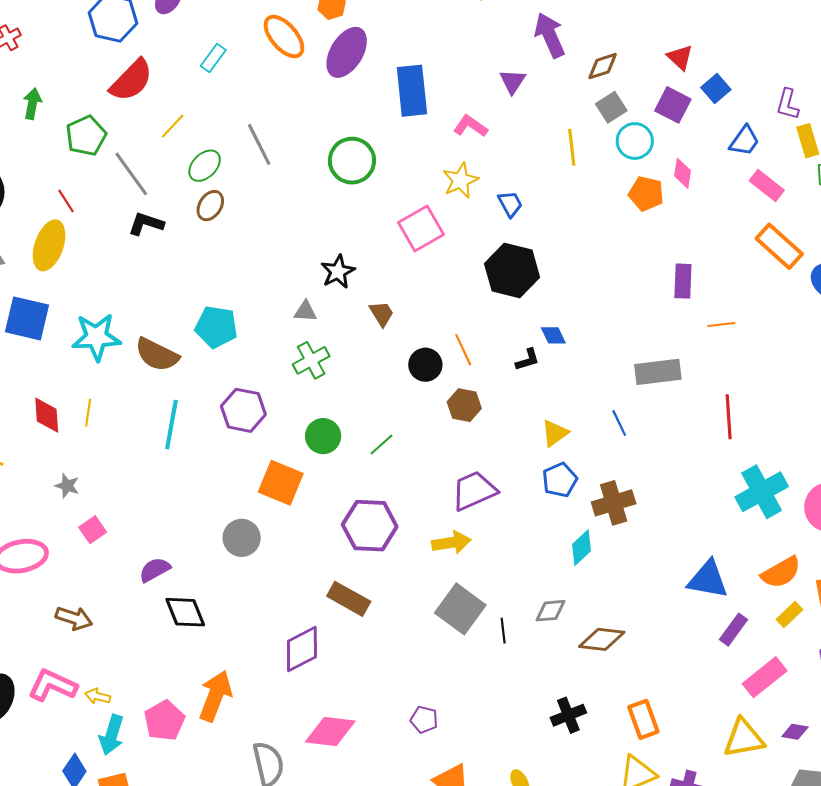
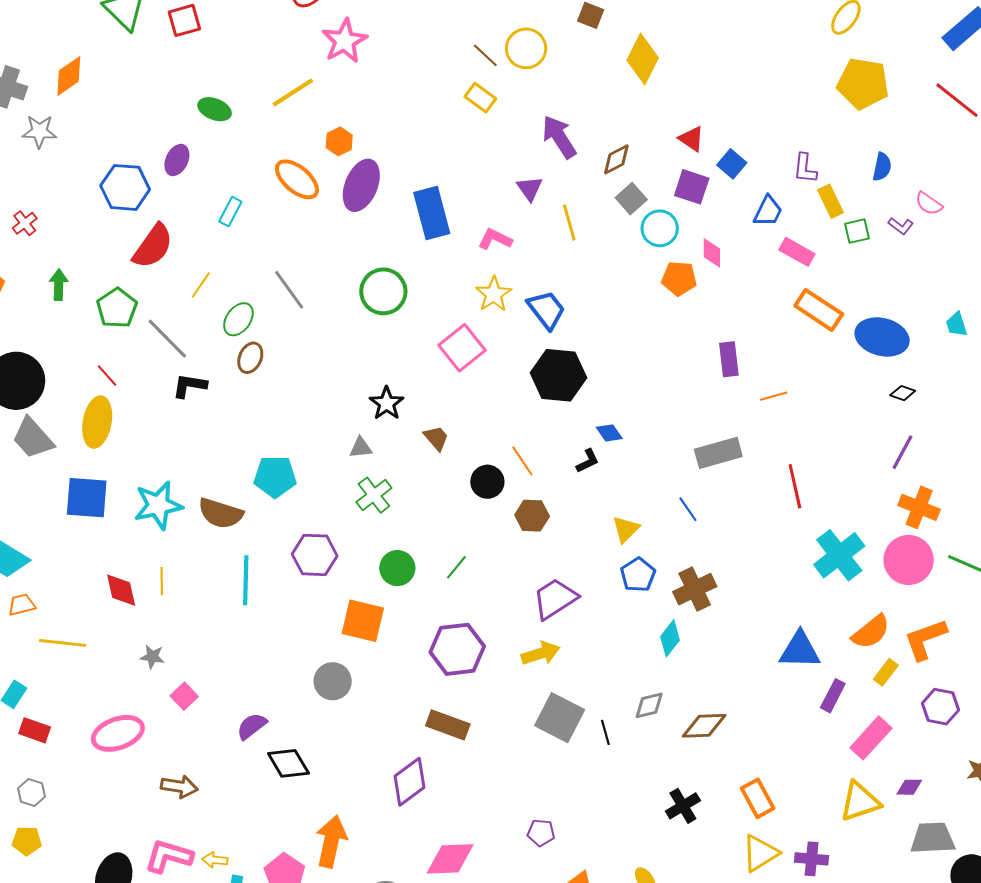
yellow line: (572, 147) -> (569, 223), moved
blue trapezoid: (510, 204) -> (546, 310), size x1.5

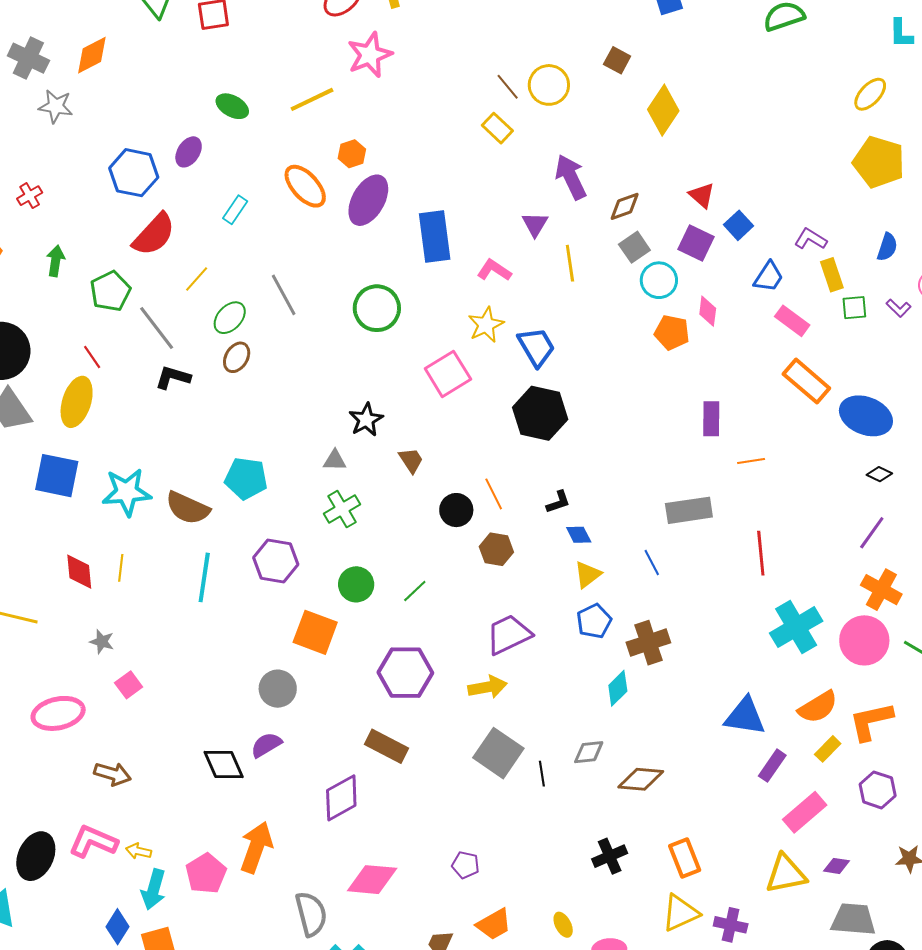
purple L-shape: (805, 168) -> (811, 239), turned 108
blue diamond: (609, 433) -> (579, 535), moved
purple semicircle: (252, 726) -> (266, 745), moved

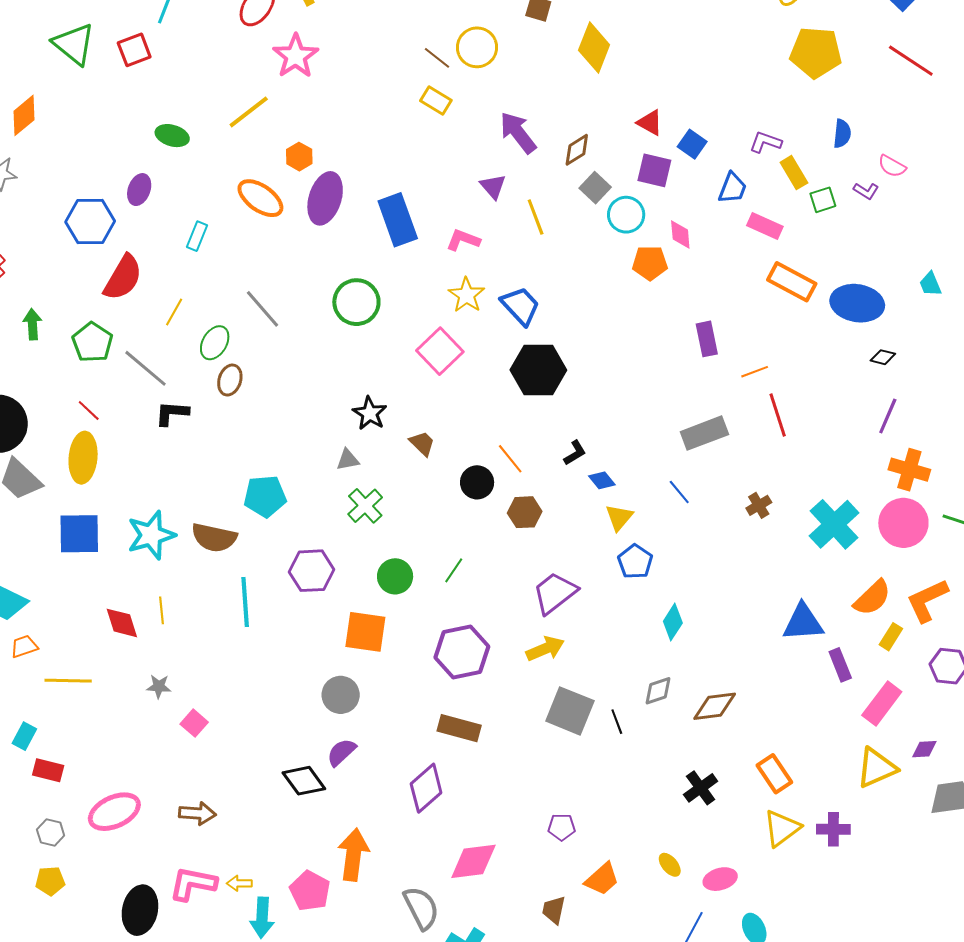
red line: (761, 553) -> (778, 415), moved
brown cross: (648, 643) -> (759, 505), moved, size x0.6
pink ellipse: (58, 713) -> (114, 812), moved
purple rectangle: (772, 766) -> (840, 665), turned -44

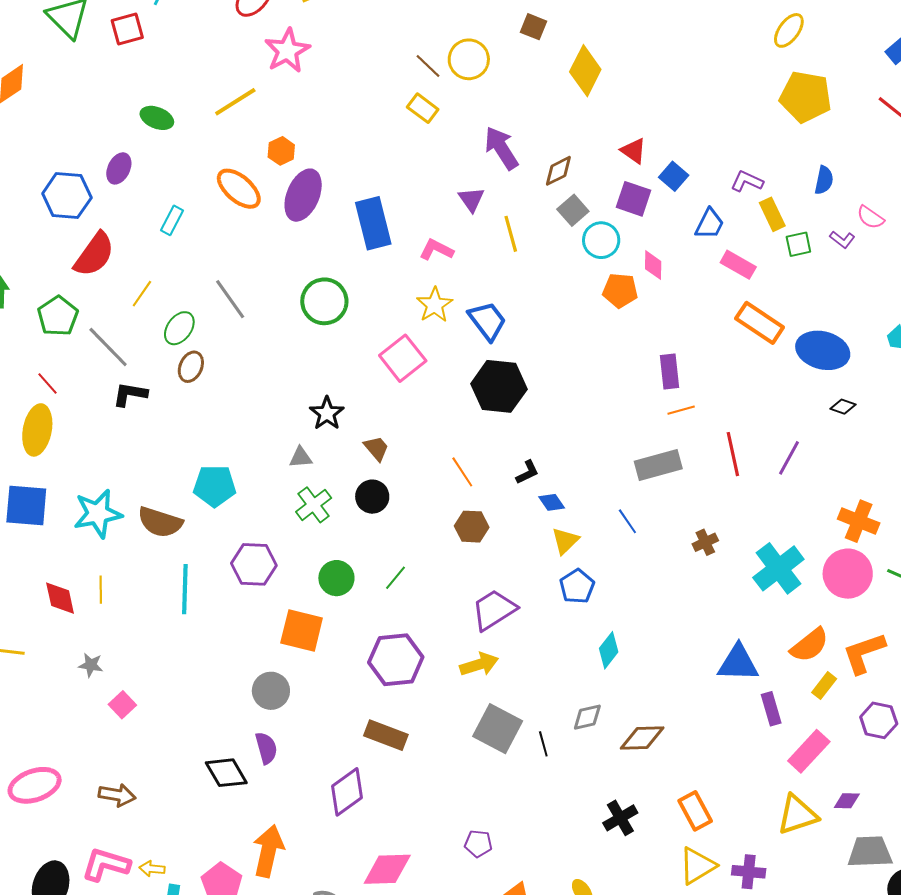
orange line: (755, 372) -> (681, 410), moved
purple line: (888, 416) -> (789, 458), moved
black circle: (477, 482) -> (372, 497), moved
purple semicircle: (341, 752) -> (266, 748), turned 112

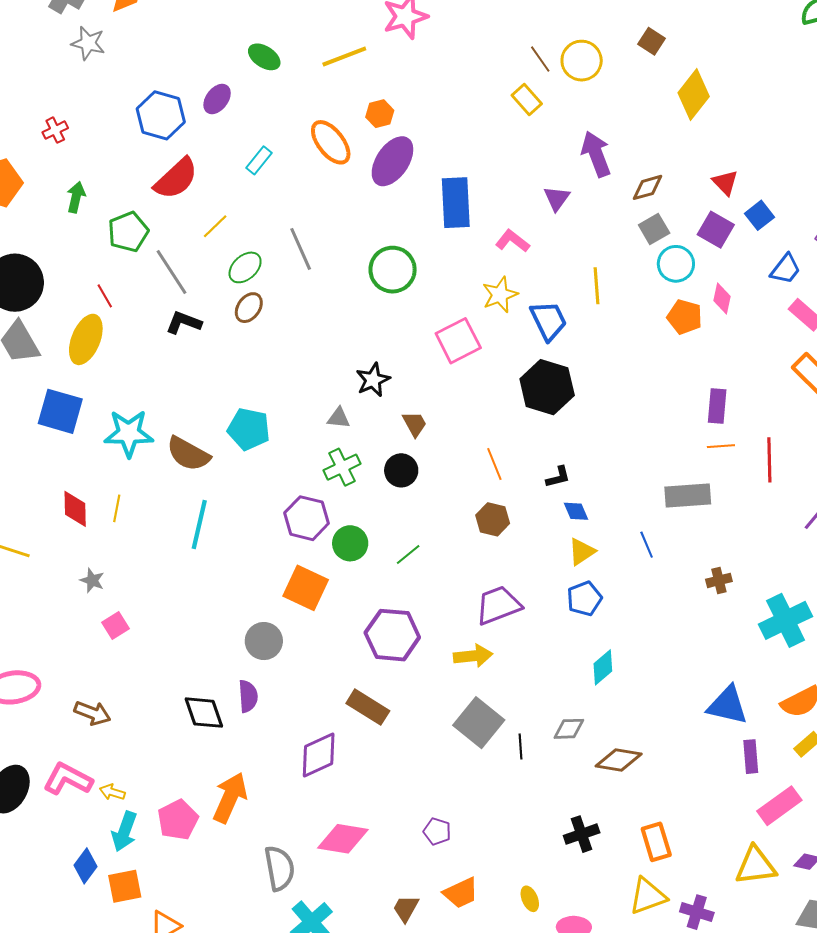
yellow line: (511, 234) -> (597, 286), moved
red line: (733, 454) -> (769, 460), moved
purple hexagon: (254, 564) -> (307, 518), moved

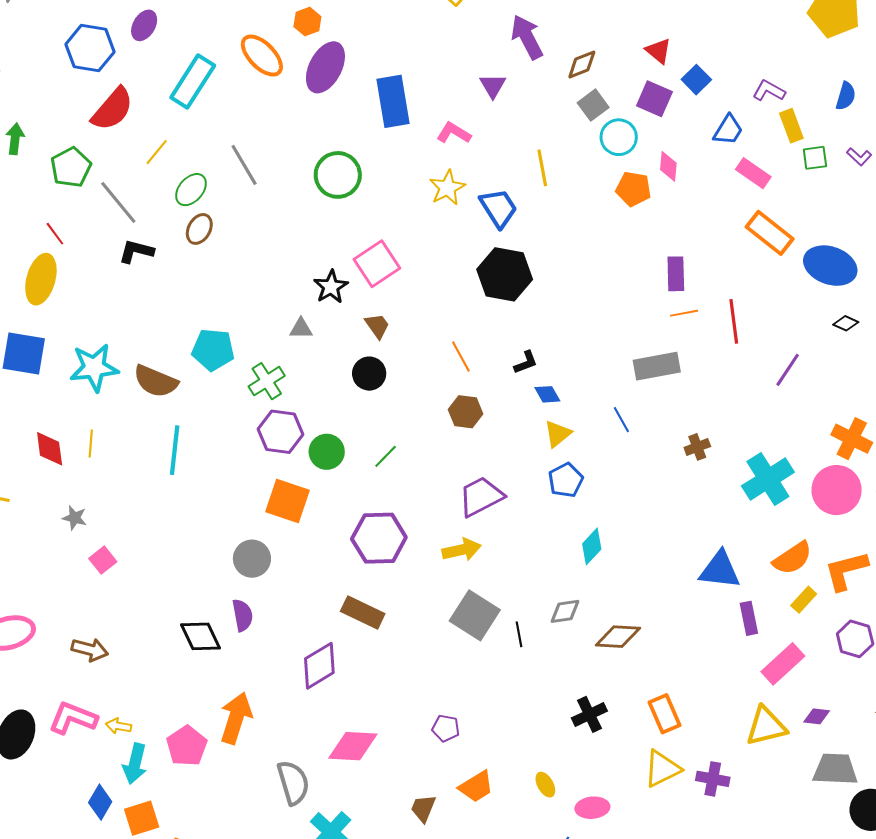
cyan rectangle: (259, 160) -> (193, 82), size x1.8
pink square: (458, 341) -> (377, 264), moved
green cross: (342, 467) -> (267, 381), moved

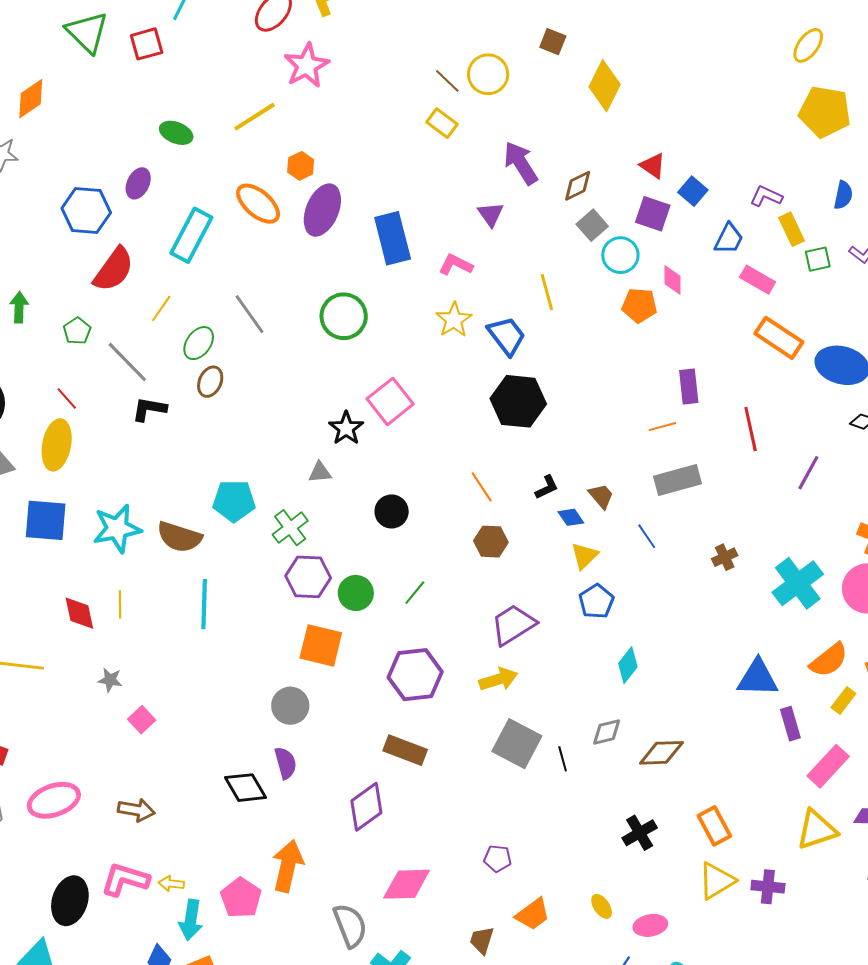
green pentagon: (71, 167) -> (77, 331), size x0.7
orange line: (684, 313) -> (662, 427), moved
brown trapezoid: (377, 326) -> (601, 496), moved

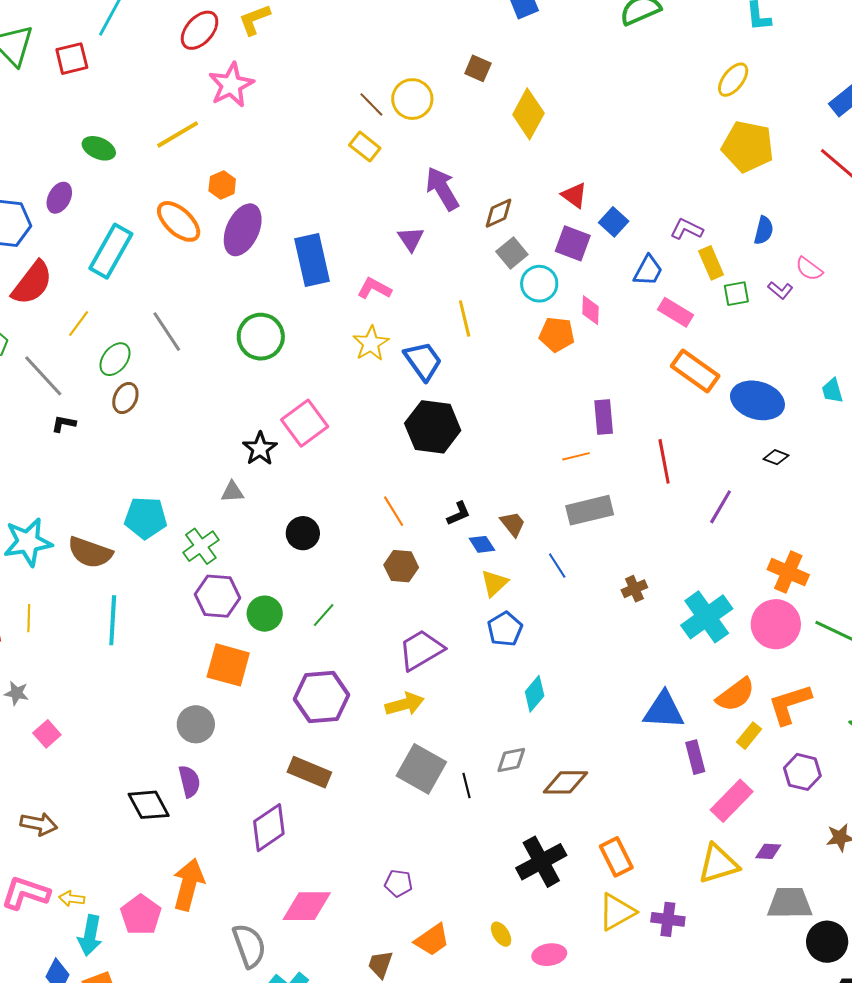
black L-shape: (149, 409) -> (64, 424), size x0.7
black cross: (640, 833) -> (541, 862), size x1.4

